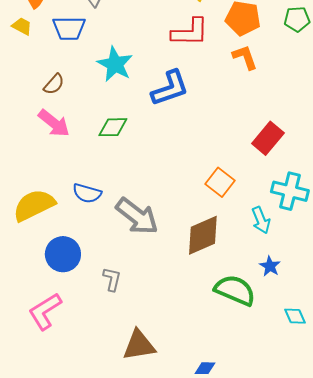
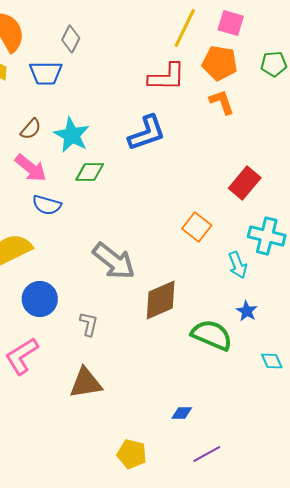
cyan star: (115, 64) -> (72, 135), moved
blue semicircle: (87, 193) -> (47, 205), moved
brown diamond: (203, 235) -> (161, 300), moved
brown triangle: (139, 345) -> (86, 383), moved

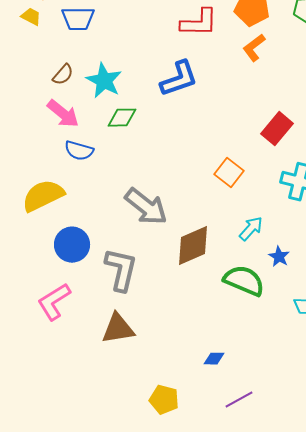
orange L-shape: (222, 102) -> (254, 48), turned -108
cyan arrow: (238, 265) -> (251, 229), moved, turned -116
gray L-shape: (89, 324) -> (121, 270), size x1.8

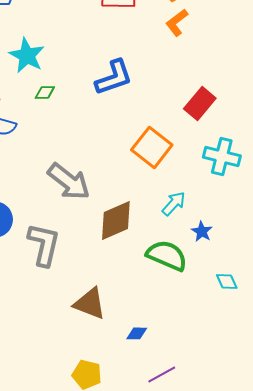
blue L-shape: (179, 79) -> (114, 77), moved
green diamond: (122, 118) -> (45, 92), size x0.7
orange square: (229, 173) -> (152, 147), size x1.4
brown triangle: (118, 329) -> (90, 303), moved, turned 30

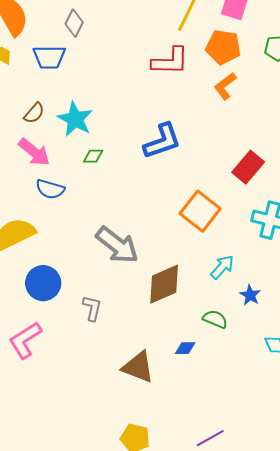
gray L-shape: (44, 244) -> (92, 308), size x0.6
green semicircle: (167, 255) -> (215, 319), size x0.6
blue diamond: (137, 333) -> (185, 348), moved

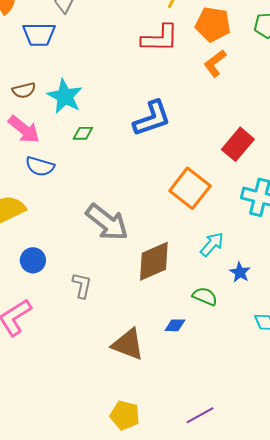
brown semicircle: (34, 113) -> (24, 90), turned 35
blue circle: (43, 283) -> (33, 260), size x0.7

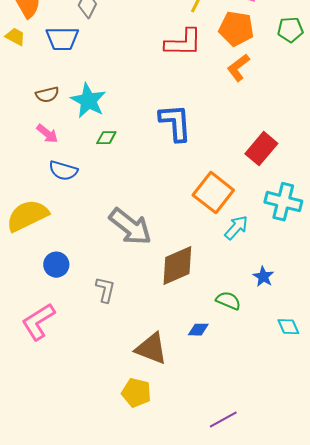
blue L-shape: (152, 118) -> (175, 123), turned -75
pink arrow: (24, 129) -> (47, 134), size x0.7
cyan arrow: (212, 244) -> (236, 228), moved
yellow pentagon: (125, 415) -> (136, 393), moved

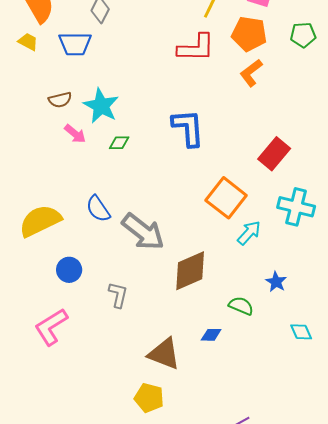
pink arrow: (47, 134) -> (75, 134), moved
blue semicircle: (63, 171) -> (98, 209), moved, turned 40

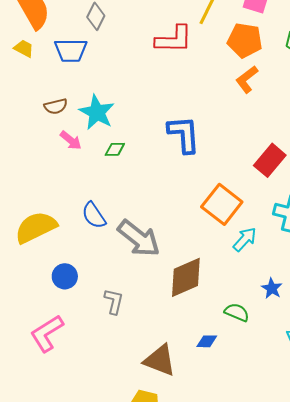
red L-shape: (196, 48) -> (174, 39), moved

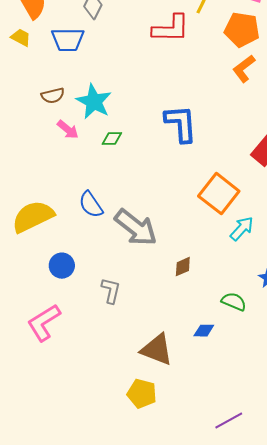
brown diamond: (186, 277) -> (183, 267), size x0.5

